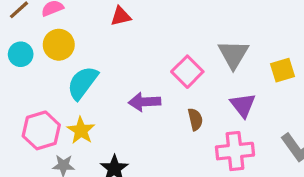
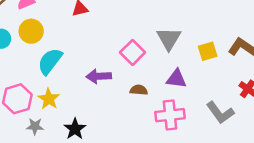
purple triangle: (243, 105) -> (176, 79), turned -45
brown semicircle: (195, 119) -> (139, 90), turned -72

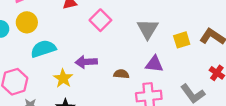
pink square: (133, 52) -> (100, 20), moved
cyan semicircle: (50, 61) -> (43, 49), turned 35
yellow star: (49, 99) -> (63, 78), moved

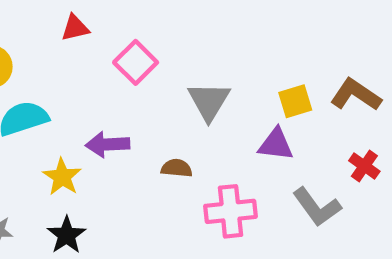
gray triangle: (148, 29) -> (209, 101), moved
purple triangle: (154, 64) -> (276, 144), moved

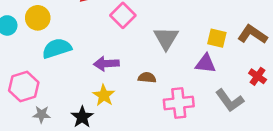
yellow square: (295, 101) -> (217, 38), turned 30
yellow star: (62, 177) -> (104, 95), moved

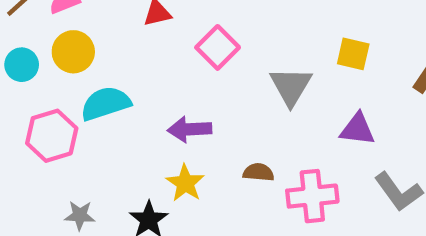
yellow square: (217, 38) -> (353, 54), moved
brown semicircle: (147, 78) -> (258, 172), moved
pink hexagon: (24, 86) -> (52, 136), moved

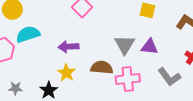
gray triangle: (291, 86) -> (125, 45), moved
brown semicircle: (258, 172) -> (102, 68), size x1.5

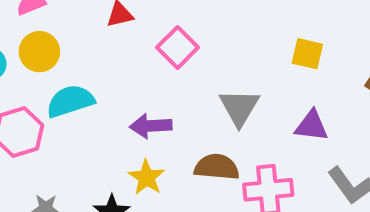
gray triangle: (125, 45) -> (239, 107), moved

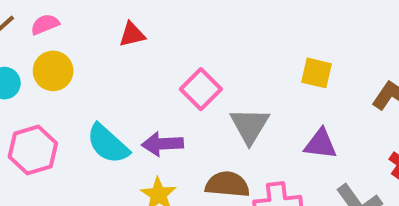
pink square: (178, 47) -> (201, 89), moved
cyan semicircle: (70, 101) -> (108, 144), moved, turned -120

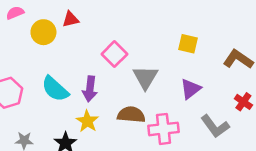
yellow circle: (53, 71) -> (43, 32), moved
purple arrow: (162, 144) -> (90, 89), turned -80
purple triangle: (321, 144) -> (191, 89), turned -45

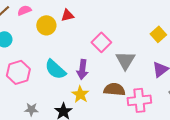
yellow square: (188, 44) -> (158, 34), turned 35

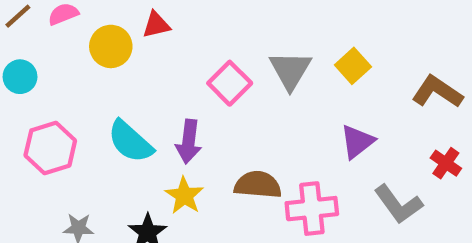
gray triangle: (125, 60) -> (290, 70), moved

